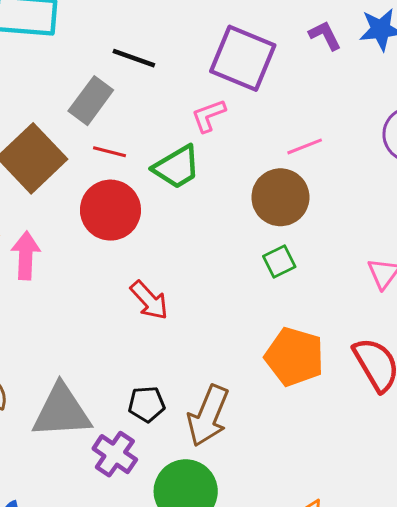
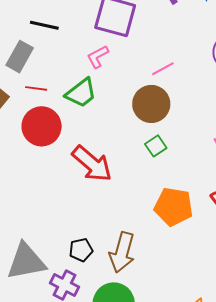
red arrow: (149, 300) -> (92, 164), moved, size x1.5

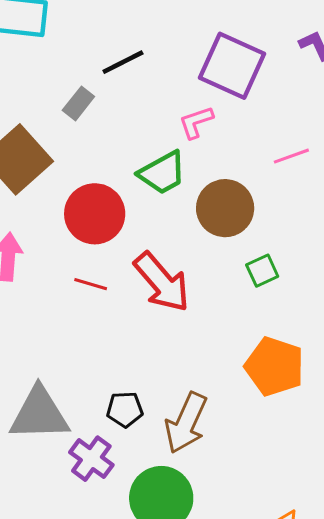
black line: (44, 25) -> (123, 62), turned -48
gray rectangle: (20, 57) -> (78, 103), size x0.7
red line: (36, 88) -> (91, 284), moved
brown circle: (151, 104) -> (225, 208), moved

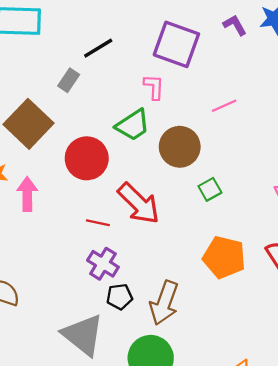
pink L-shape: (196, 122) -> (154, 87), turned 116
red line: (91, 284) -> (98, 223), moved
gray triangle: (39, 414) -> (83, 335), moved, turned 45
purple cross: (91, 459) -> (103, 264), moved

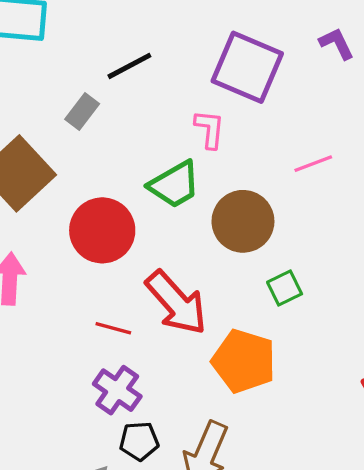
orange pentagon: (224, 257) -> (244, 361), moved

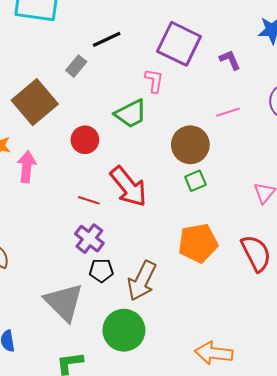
purple L-shape: (337, 44) -> (230, 60), moved
pink line: (313, 164) -> (228, 112), moved
brown circle: (243, 221) -> (190, 145), moved
red circle: (102, 230) -> (85, 140), size x0.7
orange pentagon: (244, 361) -> (198, 243), moved, turned -30

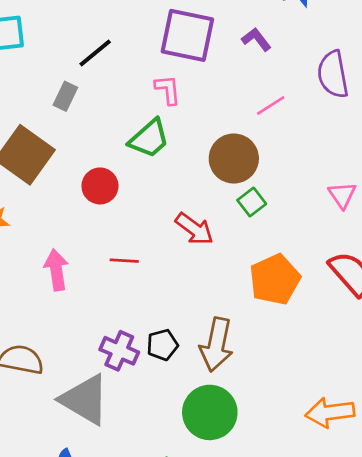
pink arrow: (27, 167) -> (56, 270), moved
red arrow: (128, 187) -> (194, 229), moved, size x0.7
purple cross: (89, 239) -> (119, 351), moved
gray triangle: (64, 302) -> (85, 400), moved

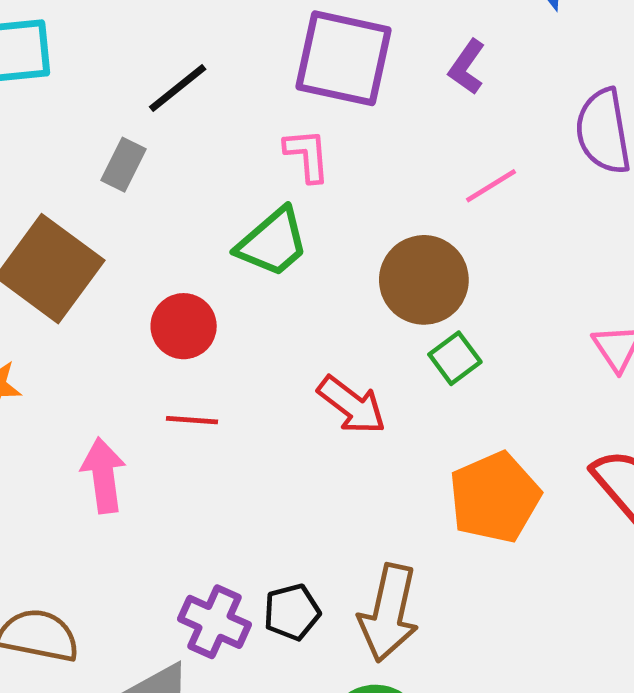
purple L-shape: (256, 39) -> (467, 67), turned -108
red line: (124, 261) -> (192, 420), moved

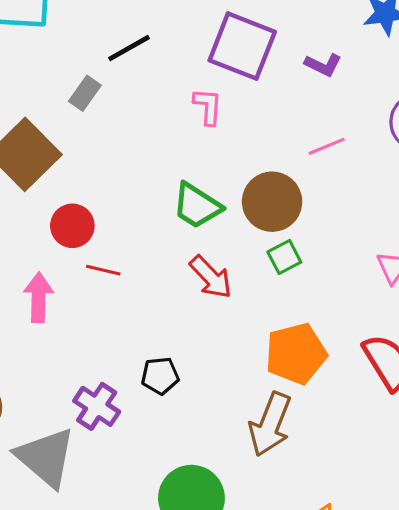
purple L-shape: (467, 67) -> (323, 65), turned -108
green trapezoid: (273, 242) -> (197, 206), moved, turned 64
red circle: (184, 326) -> (72, 226), moved
black pentagon: (292, 612) -> (160, 376), moved
brown arrow: (389, 613) -> (270, 424), moved

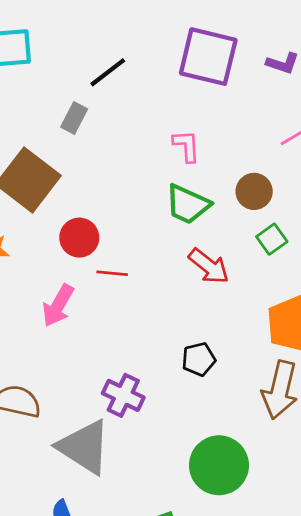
pink L-shape: (208, 106) -> (186, 146), moved
brown circle: (272, 202) -> (254, 191), size x0.7
pink arrow: (39, 297) -> (58, 306), turned -144
black pentagon: (160, 376) -> (199, 359), moved

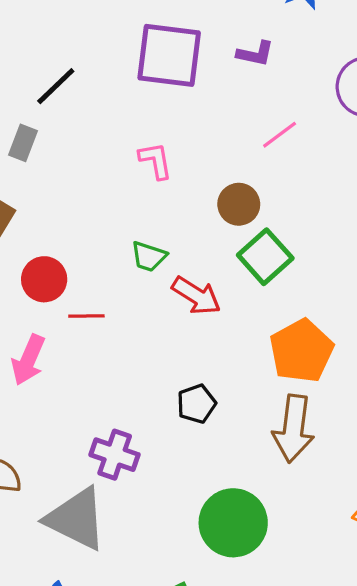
green trapezoid: (188, 204) -> (149, 256), moved, size x0.7
green square: (272, 239) -> (265, 257), size x1.5

